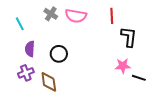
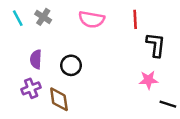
gray cross: (51, 14) -> (43, 17), moved
cyan line: (20, 24) -> (18, 18), moved
black line: (139, 78) -> (168, 104), moved

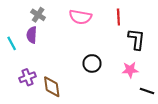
cyan line: (18, 18) -> (12, 43), moved
purple semicircle: (36, 59) -> (32, 35), moved
black circle: (71, 65) -> (92, 63), moved

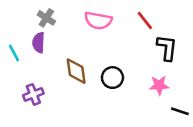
red line: (118, 17) -> (145, 20), turned -35
brown diamond: (52, 87) -> (76, 71), moved

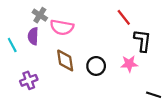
pink semicircle: (98, 20) -> (62, 27), moved
pink star: (159, 85) -> (129, 64), moved

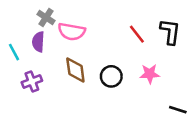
red line: (124, 17) -> (137, 34), moved
black L-shape: (142, 41) -> (170, 32), moved
purple cross: (29, 80) -> (32, 82), moved

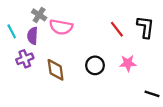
cyan line: (14, 52) -> (12, 31), moved
brown diamond: (75, 70) -> (56, 70), moved
purple cross: (32, 82) -> (25, 59), moved

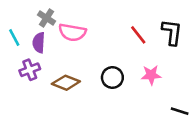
brown diamond: (56, 70) -> (66, 83), turned -60

